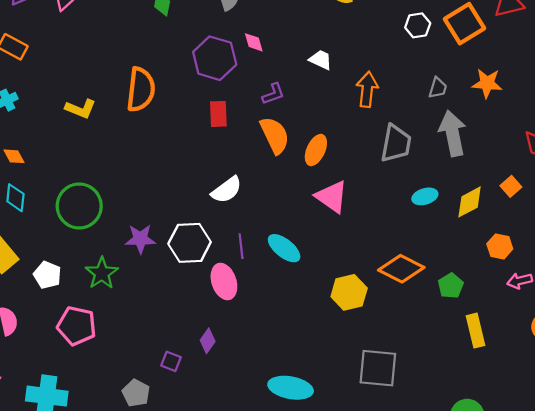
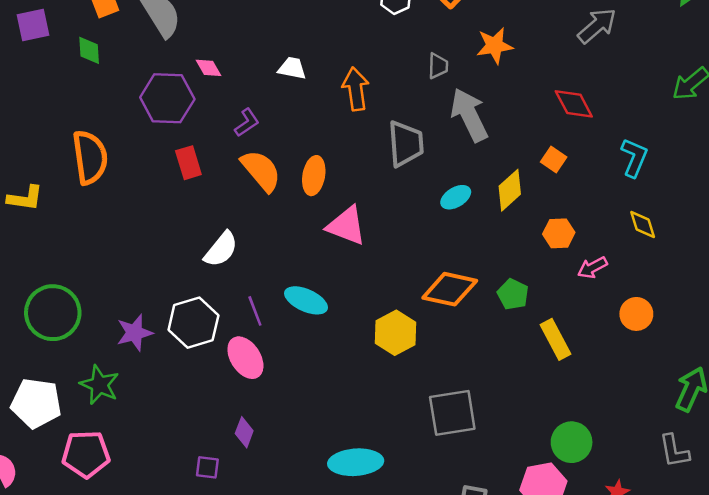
white pentagon: (47, 275) -> (36, 403), size x1.5

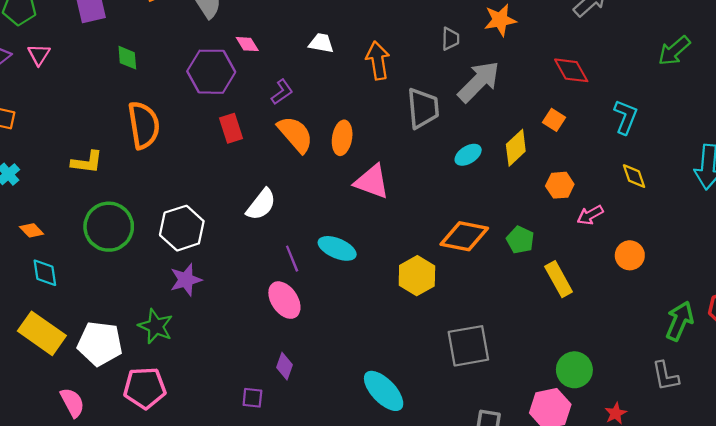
green diamond: (89, 50) -> (127, 58), moved
gray arrow: (469, 115) -> (479, 82), turned 72
green circle: (53, 313) -> (109, 227), moved
white hexagon: (193, 323) -> (182, 228), moved
cyan ellipse: (356, 462) -> (384, 391), turned 51

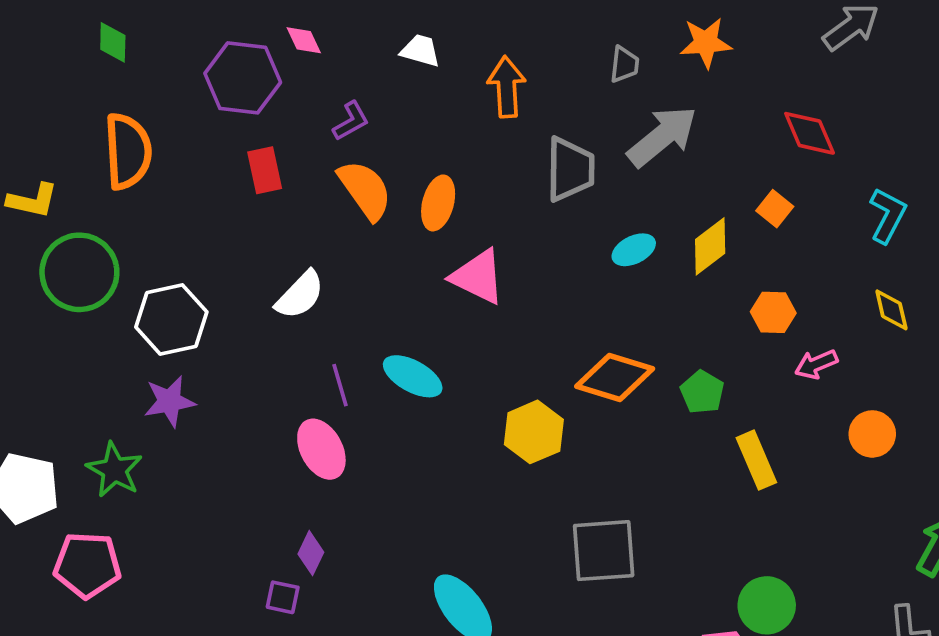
green circle: (109, 227) -> (79, 272), moved
purple square: (252, 398) -> (283, 597), moved

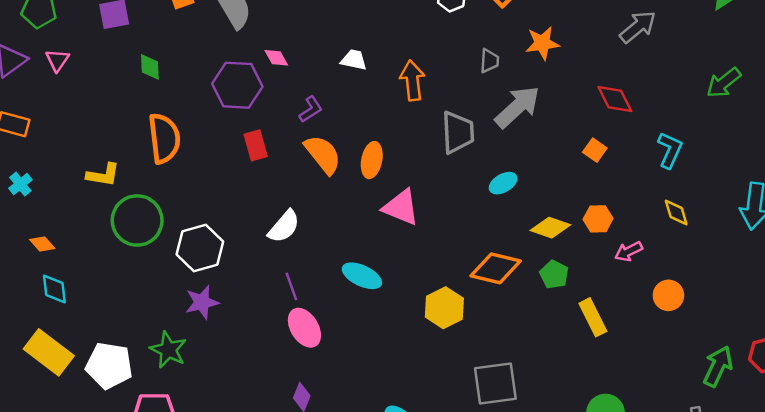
yellow diamond: (710, 246) -> (550, 228), moved, turned 60
purple line: (340, 385) -> (291, 286), moved

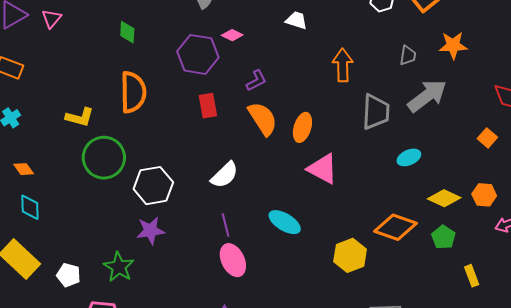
pink diamond: (276, 58) -> (232, 35), turned -40
white trapezoid: (354, 60) -> (297, 20), moved
yellow rectangle: (593, 317) -> (472, 276), size x0.7
white pentagon: (109, 366) -> (69, 275), size x0.6

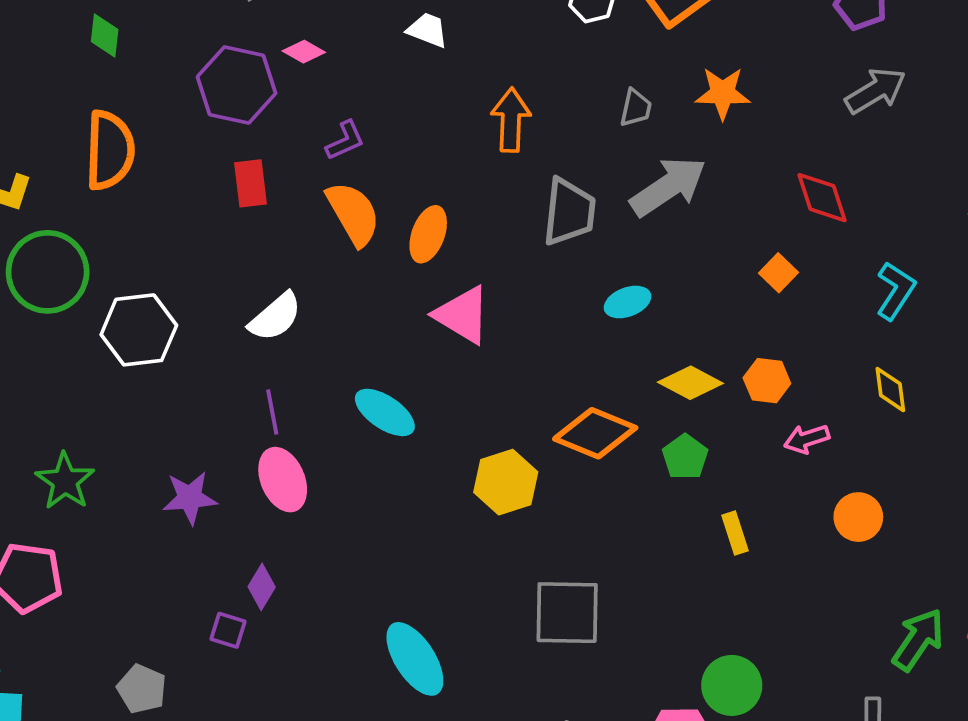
purple star: (150, 231) -> (190, 498), moved

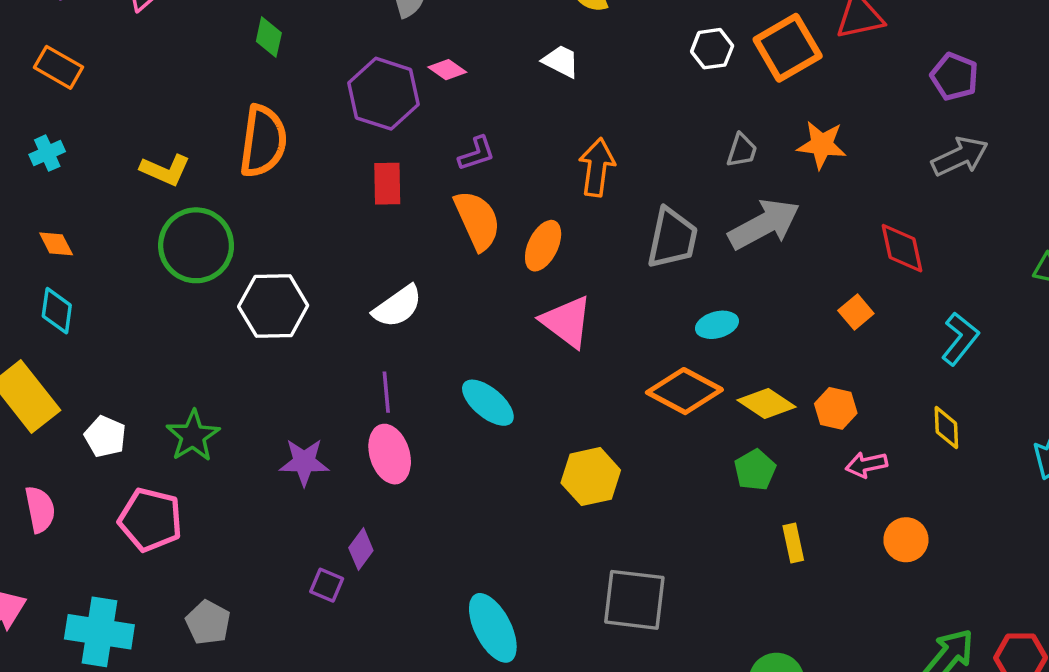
orange arrow: (511, 120) -> (597, 167), moved
orange diamond: (595, 433) -> (684, 391), moved
gray pentagon: (142, 689) -> (208, 623), moved

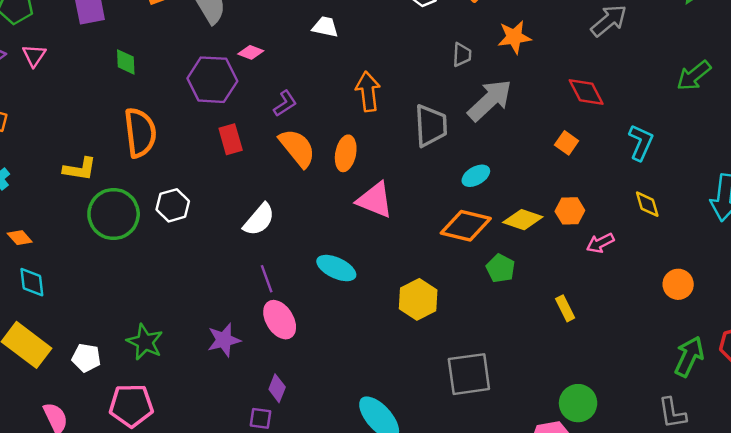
white hexagon: (273, 306) -> (173, 205), moved, size x0.7
green pentagon: (755, 470) -> (501, 268), moved
orange circle: (906, 540) -> (678, 284), moved

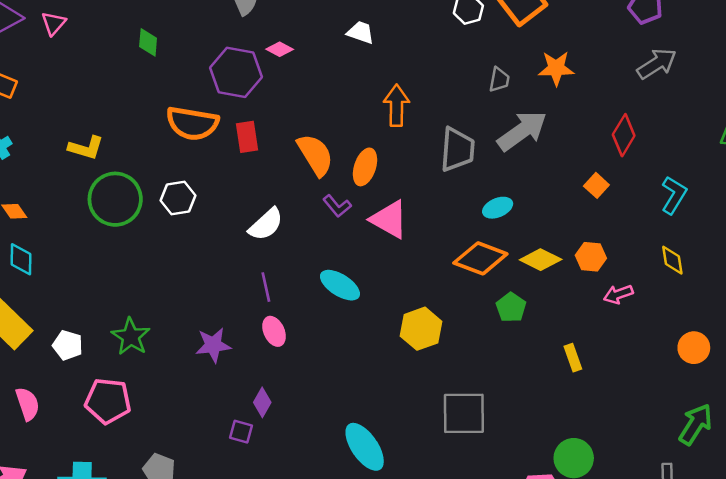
red diamond: (586, 92) -> (624, 135), turned 51
purple L-shape: (285, 103) -> (337, 206), moved, turned 76
orange semicircle: (140, 133) -> (192, 123), moved, turned 99
pink ellipse: (280, 320) -> (274, 331), size x0.7

